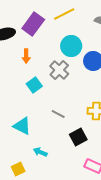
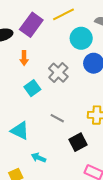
cyan circle: (71, 46) -> (81, 38), moved

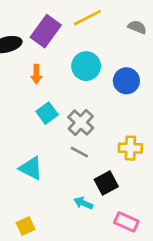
cyan circle: (81, 38) -> (86, 66), moved
gray cross: (58, 73) -> (81, 122), moved
cyan arrow: (39, 158) -> (83, 203), moved

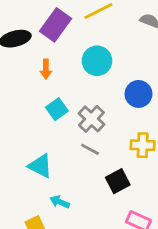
blue circle: (126, 81) -> (138, 94), moved
cyan arrow: (83, 203) -> (60, 202), moved

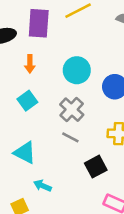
purple rectangle: (56, 25) -> (39, 23), turned -32
cyan circle: (97, 61) -> (77, 70), moved
cyan square: (57, 109) -> (27, 101), moved

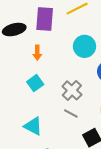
cyan circle: (77, 70) -> (85, 46), moved

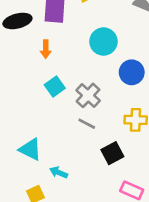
cyan square: (35, 83) -> (55, 86), moved
cyan triangle: (33, 126) -> (30, 149), moved

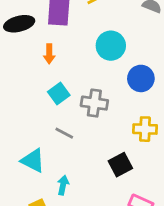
gray cross: (88, 95) -> (94, 103), turned -35
gray line: (87, 124) -> (64, 133), moved
cyan arrow: (59, 172) -> (63, 185), turned 78

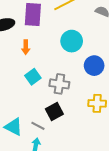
gray line: (64, 133) -> (38, 126), moved
black square: (120, 165) -> (54, 111), moved

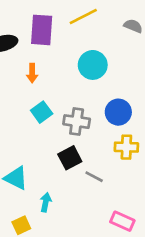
blue circle: (94, 66) -> (118, 112), moved
gray line: (38, 126) -> (94, 177), moved

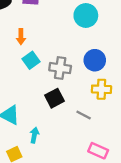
cyan circle: (93, 65) -> (86, 15), moved
orange arrow: (32, 73) -> (21, 37), moved
gray line: (94, 177) -> (84, 115), moved

